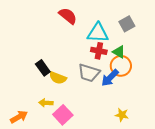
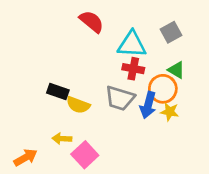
green triangle: (119, 52) -> (176, 70), moved
black rectangle: (43, 68) -> (58, 92), turned -35
blue arrow: (110, 78) -> (148, 105), turned -30
yellow star: (122, 115) -> (170, 112), moved

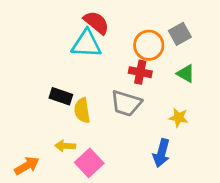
cyan triangle: (132, 44) -> (86, 44), moved
orange circle: (163, 89) -> (149, 45), moved
yellow semicircle: (78, 105) -> (82, 110), turned 60
blue arrow: (148, 105) -> (162, 153), moved

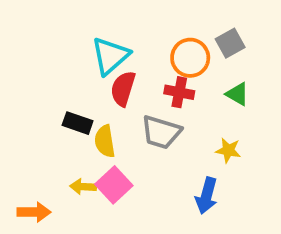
red semicircle: (96, 23) -> (123, 89), moved, turned -112
cyan triangle: (86, 44) -> (110, 56), turned -44
pink square: (89, 163) -> (114, 185), moved
orange arrow: (27, 166) -> (34, 212), turned 30

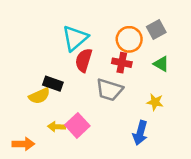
yellow semicircle: (105, 141) -> (39, 96), moved, turned -105

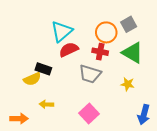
red semicircle: (84, 60) -> (69, 50), turned 48
green triangle: (161, 64) -> (133, 53), size x1.6
pink square: (77, 125) -> (89, 114), moved
blue arrow: (140, 133) -> (144, 115), moved

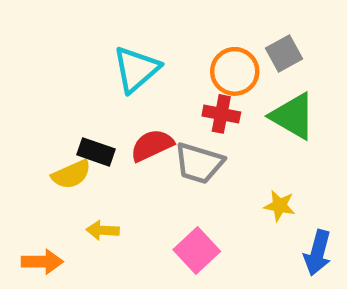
red semicircle: (69, 50) -> (152, 145), moved
yellow star: (128, 84) -> (279, 206), moved

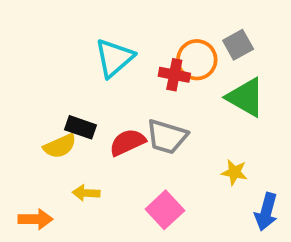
red cross: (221, 114) -> (174, 75), moved
red semicircle: (152, 145) -> (127, 142), moved

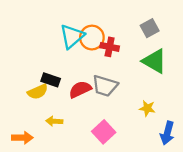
orange circle: (197, 60) -> (92, 38), moved

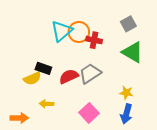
gray trapezoid: (105, 86) -> (90, 73), turned 130
blue arrow: (167, 133) -> (126, 114), moved

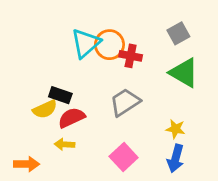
red semicircle: (69, 76) -> (72, 118), moved

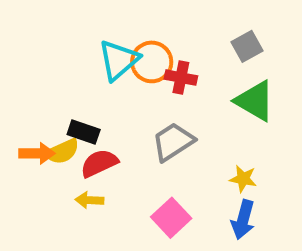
orange arrow: (27, 164) -> (37, 153), moved

